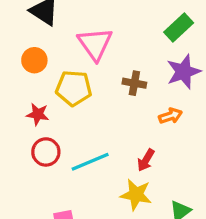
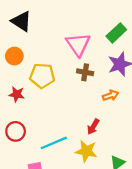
pink triangle: (95, 44) -> (78, 44), moved
red circle: (46, 152) -> (16, 131), moved
cyan line: (90, 162) -> (54, 143), moved

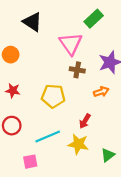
black triangle: (21, 21) -> (32, 22), moved
green rectangle: (116, 33) -> (94, 19), moved
yellow pentagon: (42, 76) -> (53, 96), moved

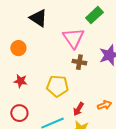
orange arrow: (101, 92) -> (104, 105), moved
red arrow: (85, 121) -> (78, 109), moved

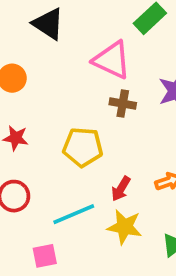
pink triangle: (73, 38) -> (112, 60), turned -30

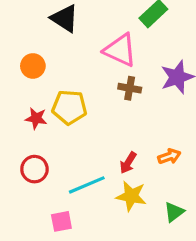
yellow pentagon: (83, 147) -> (69, 107), moved

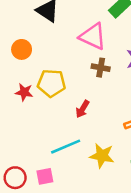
red arrow: (128, 163) -> (82, 109), moved
red circle: (34, 169) -> (15, 178), moved

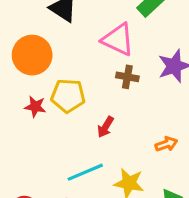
orange circle: (22, 49) -> (32, 55), size x1.6

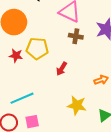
cyan line: (85, 172) -> (22, 98), moved

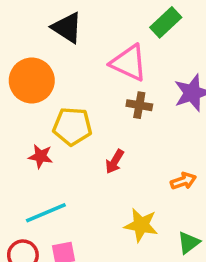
red star: (16, 56) -> (41, 156), moved

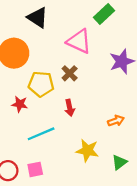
brown cross: (139, 105) -> (70, 73), moved, turned 35
red arrow: (115, 162) -> (70, 108), turned -42
cyan line: (46, 213) -> (41, 134), moved

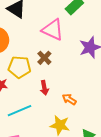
orange arrow: (116, 121) -> (69, 99), moved, turned -128

